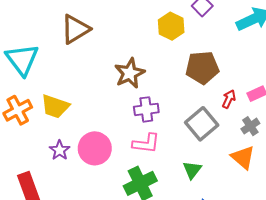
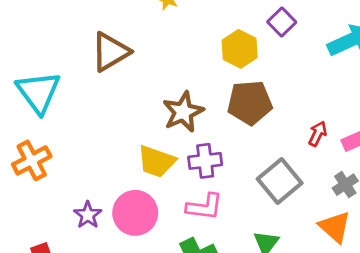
brown pentagon: (202, 68) -> (250, 103), moved
red arrow: (229, 99) -> (318, 134), moved
yellow trapezoid: (55, 106) -> (156, 161), moved

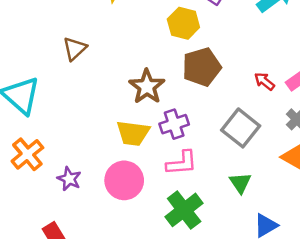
brown triangle: (110, 52) -> (75, 49), size x0.7
red arrow: (318, 134) -> (264, 81), turned -65
purple star: (88, 215) -> (69, 179), moved

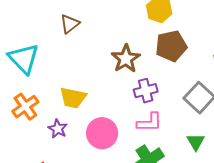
yellow trapezoid: (133, 133) -> (73, 98), moved

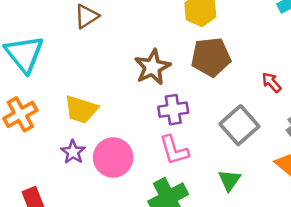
pink L-shape: (150, 122) -> (174, 150), turned 68
purple star: (58, 129) -> (73, 152), moved

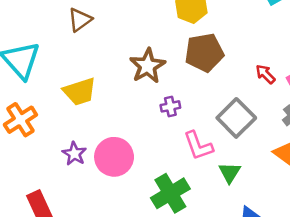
yellow trapezoid: (81, 109) -> (80, 92), moved, turned -32
purple cross: (173, 110) -> (170, 106), size x0.7
pink L-shape: (174, 150) -> (198, 146), moved

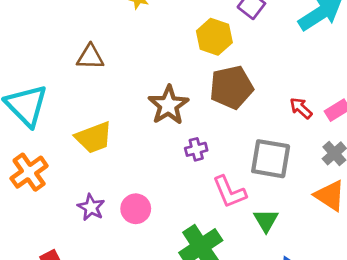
brown triangle: (80, 20) -> (90, 57), turned 40
gray square: (236, 118) -> (271, 159), turned -33
pink circle: (114, 157) -> (136, 209), size x0.7

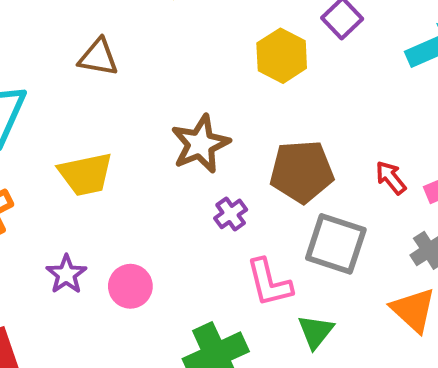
brown pentagon: (231, 87) -> (302, 172), moved
purple cross: (196, 149) -> (231, 214), turned -30

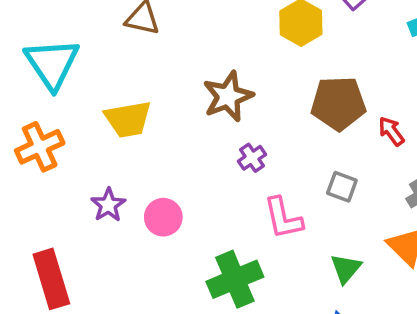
brown pentagon: (302, 172) -> (338, 103), moved
gray square: (336, 244) -> (342, 187), size x0.6
green triangle: (316, 332) -> (346, 268), moved

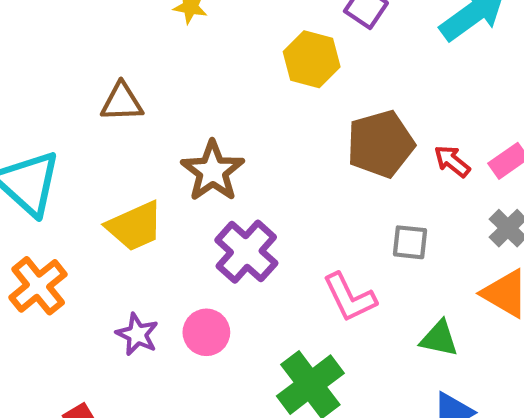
brown star: (228, 96) -> (213, 171), moved
purple cross: (252, 158) -> (246, 252), moved, size x1.8
green triangle: (346, 268) -> (439, 338), turned -44

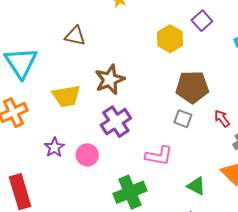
red arrow: (452, 161) -> (222, 118), moved
gray square: (410, 242) -> (183, 119), moved
pink L-shape: (350, 297) -> (159, 156), turned -68

